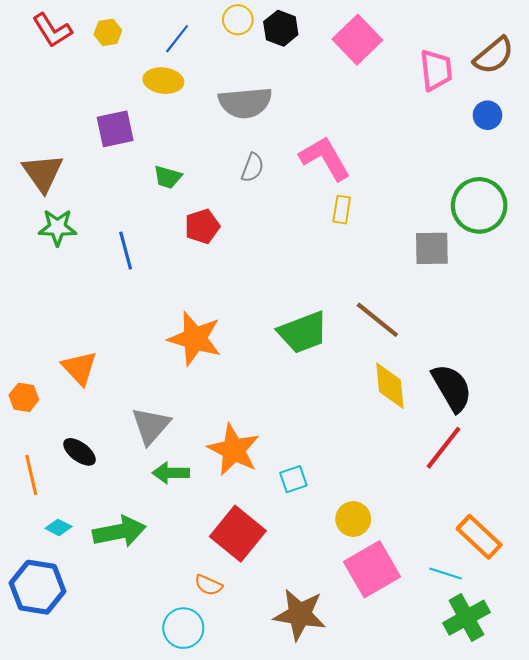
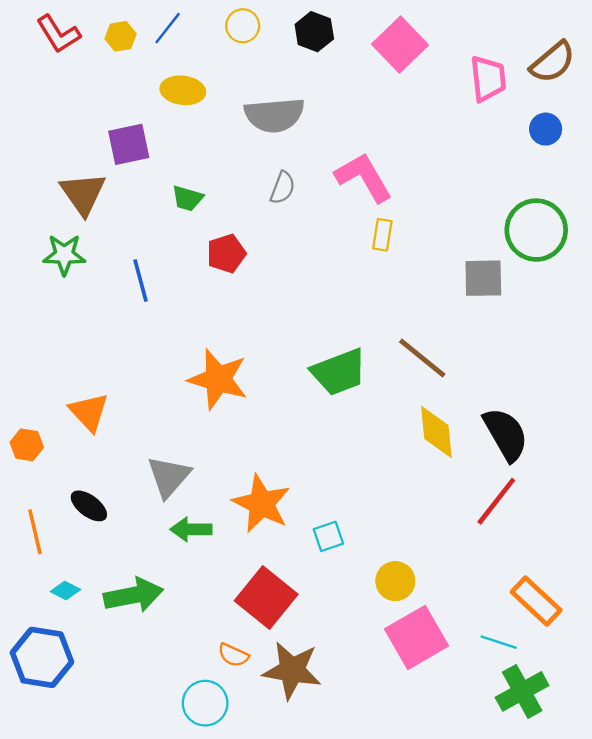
yellow circle: (238, 20) -> (243, 26), moved
blue line: (177, 39) -> (168, 28), moved
brown triangle: (43, 173) -> (83, 194), moved
brown star: (300, 614) -> (292, 670), moved

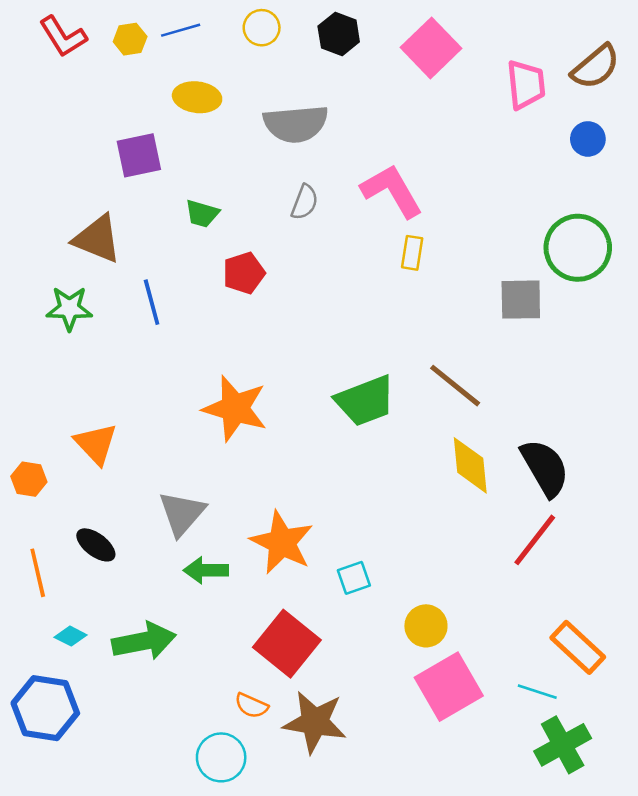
blue line: (168, 28) -> (181, 30), turned 36
brown triangle: (83, 194) -> (97, 239), moved, turned -33
green star: (64, 255) -> (69, 308), moved

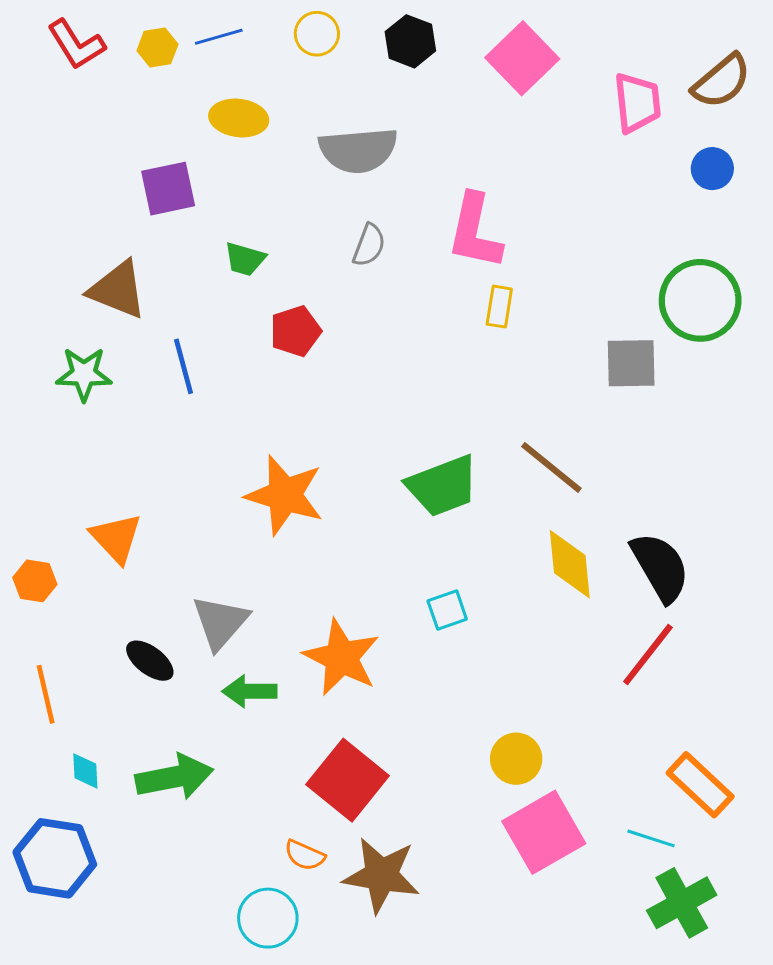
pink L-shape: (392, 191) -> (475, 231), turned -138
black ellipse: (96, 545) -> (150, 661), moved
cyan square: (354, 578) -> (447, 610), moved
cyan diamond: (71, 636) -> (85, 771), turned 60

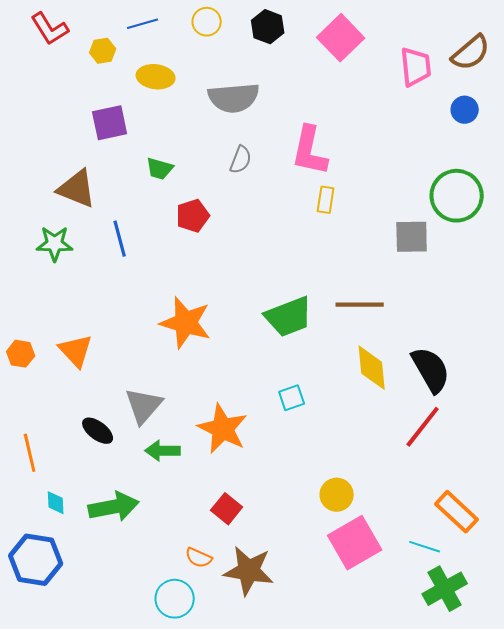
yellow hexagon: (157, 47) -> (103, 51), moved
brown line: (551, 467) -> (360, 305), turned -39
orange hexagon: (35, 581) -> (21, 354), moved
red square: (348, 780) -> (227, 509), size x0.6

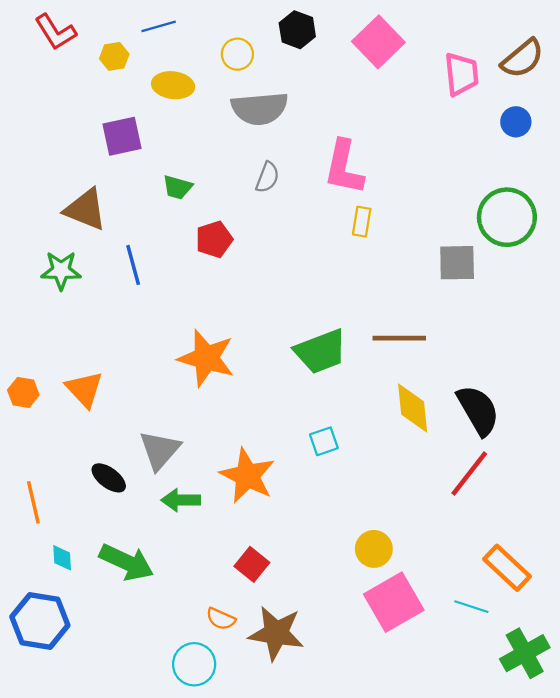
yellow circle: (207, 22) -> (237, 54), moved
green arrow: (114, 507) -> (126, 562), turned 36
green cross: (445, 589) -> (525, 653), moved

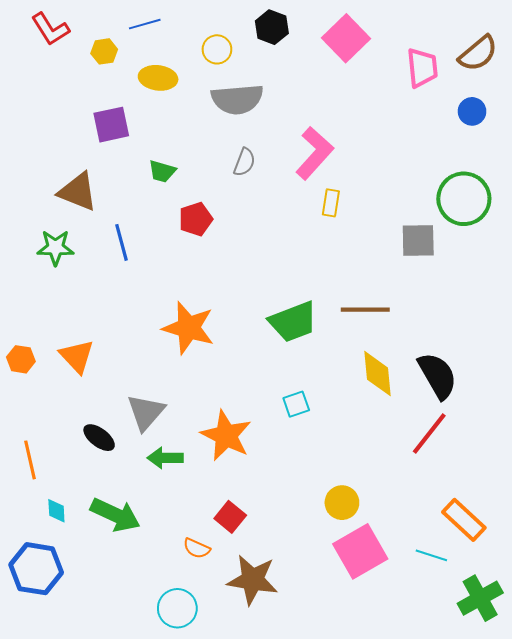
pink L-shape: (344, 167) -> (315, 153), turned -150
orange semicircle: (221, 619) -> (197, 548), moved

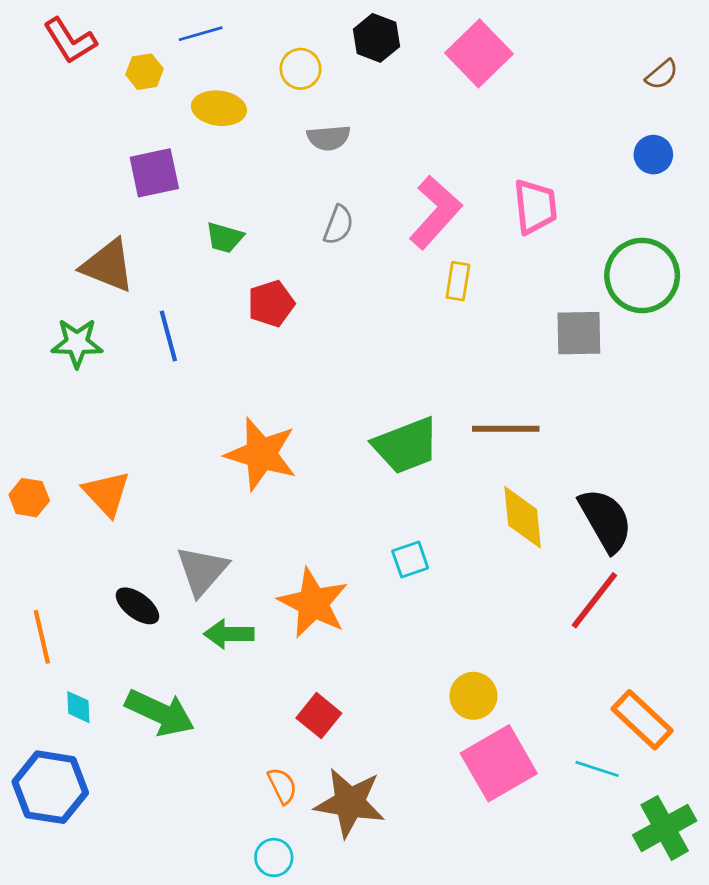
brown semicircle: (478, 53) -> (662, 74), size x0.6
pink trapezoid: (422, 68) -> (535, 207), moved
gray semicircle: (237, 99) -> (329, 138), size x0.6
orange semicircle: (197, 548) -> (282, 786), moved, turned -140
cyan circle: (177, 608) -> (274, 857), moved, size x0.7

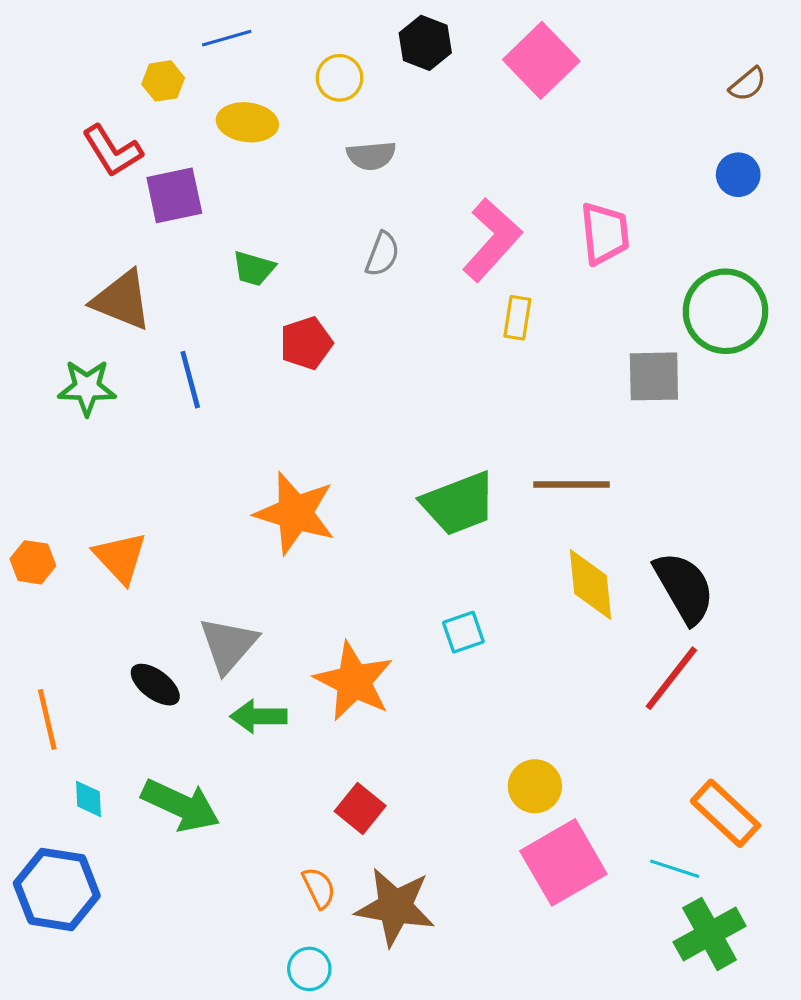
red L-shape: (70, 41) -> (112, 151), moved
green cross: (665, 828) -> (710, 934), moved

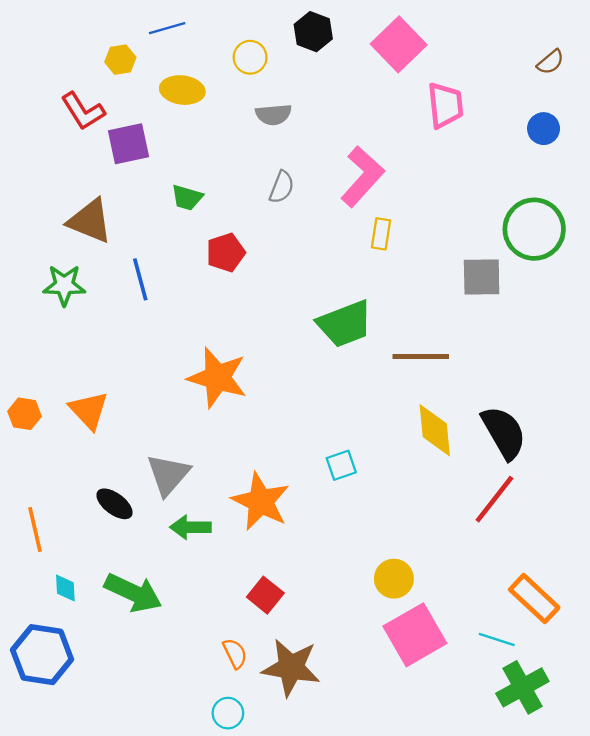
pink trapezoid: (605, 233) -> (445, 105), moved
green trapezoid: (459, 503) -> (345, 324), moved

